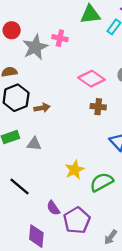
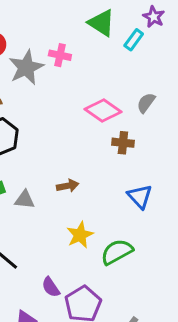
green triangle: (90, 15) -> (101, 23), turned 40
brown cross: (98, 107) -> (123, 143), moved
brown arrow: (42, 108) -> (68, 186), moved

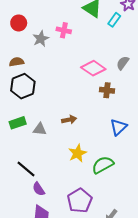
gray star: (26, 67) -> (41, 39), size x0.7
blue triangle: (140, 196) -> (118, 127), turned 30
purple semicircle: (51, 287) -> (39, 189), moved

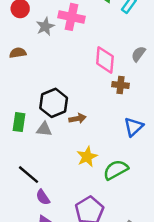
pink cross: (64, 30) -> (72, 17), size x1.5
pink diamond: (93, 68) -> (105, 60), turned 60
black hexagon: (23, 86) -> (54, 103), moved
green rectangle: (18, 123) -> (19, 122), turned -63

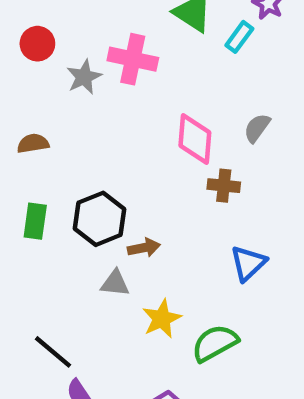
brown semicircle: (18, 53) -> (33, 143), moved
green rectangle: (19, 122) -> (35, 221), moved
gray triangle: (44, 129) -> (115, 283), moved

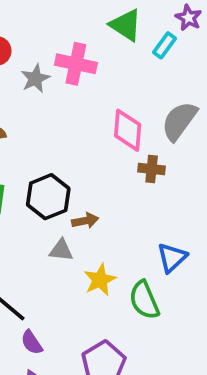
gray semicircle: (257, 128) -> (179, 121), size x1.6
blue triangle: (248, 263) -> (172, 258), moved
green semicircle: (215, 343) -> (144, 300), turned -84

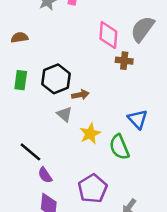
gray triangle: (61, 250) -> (65, 114), turned 35
blue triangle: (172, 258) -> (138, 119), turned -30

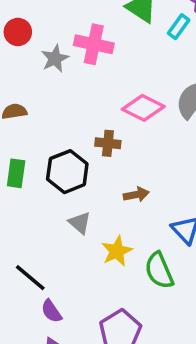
pink diamond: (108, 35) -> (143, 108), turned -68
brown cross: (124, 61) -> (108, 143), moved
brown arrow: (80, 95) -> (136, 195), moved

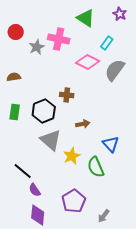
cyan rectangle: (179, 27) -> (107, 43), moved
pink diamond: (143, 108) -> (88, 62), moved
gray triangle: (80, 223) -> (51, 140), size x1.6

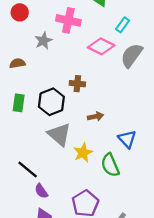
gray star: (37, 47) -> (43, 41), moved

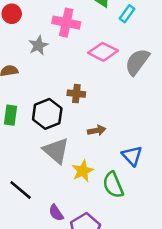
cyan rectangle: (123, 25) -> (127, 14), moved
purple semicircle: (41, 191) -> (56, 213), moved

